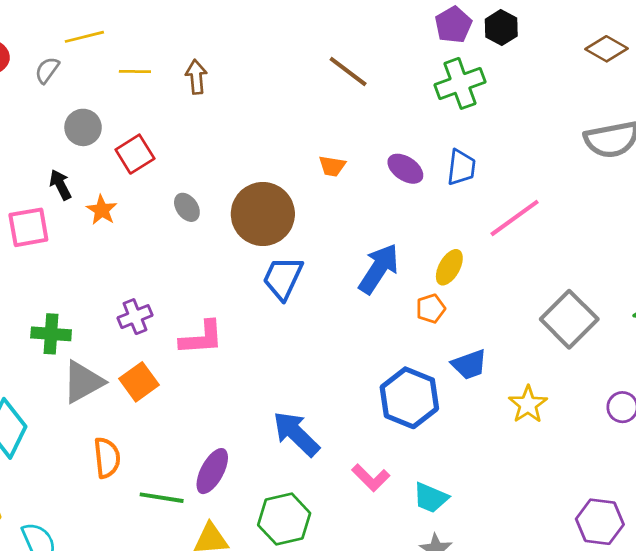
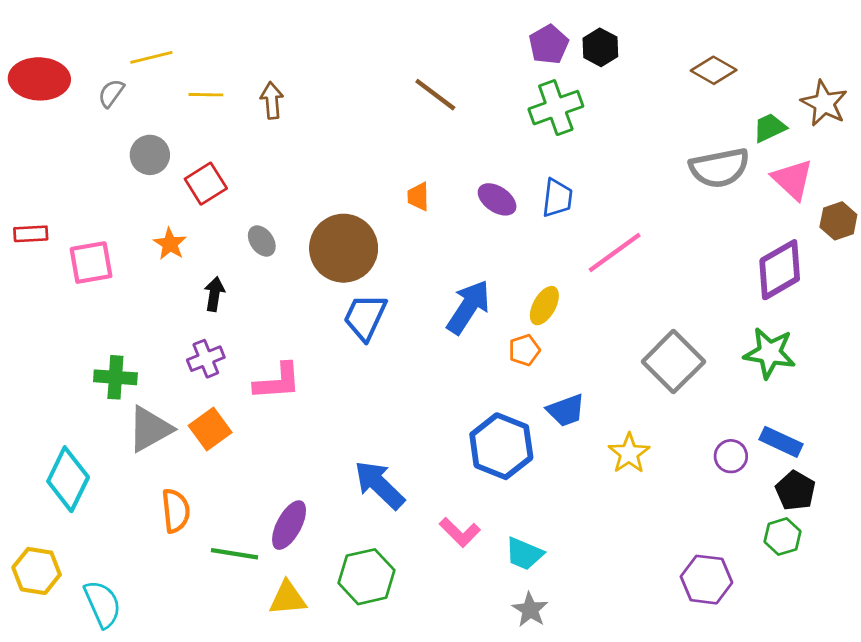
orange trapezoid: (332, 166) -> (418, 197), turned 80
black arrow: (60, 185) -> (214, 294), moved, turned 36

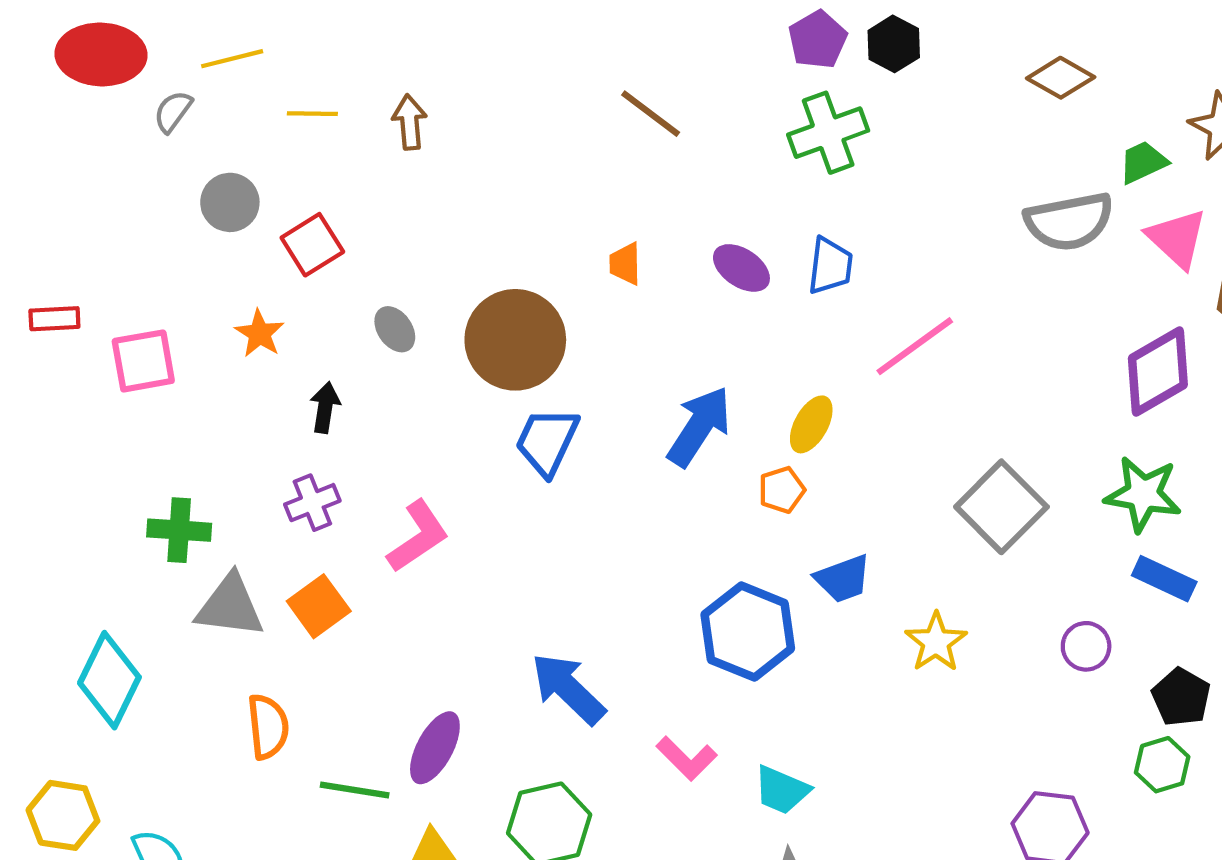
red ellipse: (39, 79) -> (101, 54), moved
pink L-shape: (278, 382) -> (418, 536), turned -30
gray triangle: (150, 429) -> (230, 606), turned 36
blue rectangle: (781, 442) -> (1164, 579), moved

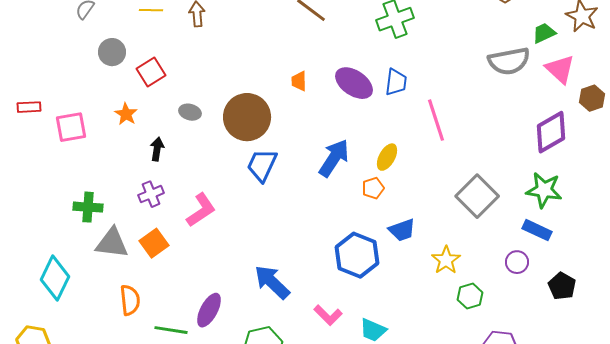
purple ellipse: (741, 268) -> (354, 83), size x1.4
gray ellipse: (395, 329) -> (190, 112), turned -40
pink line: (915, 346) -> (436, 120), turned -72
blue rectangle: (1164, 579) -> (537, 230), moved
green hexagon: (1162, 765) -> (470, 296), moved

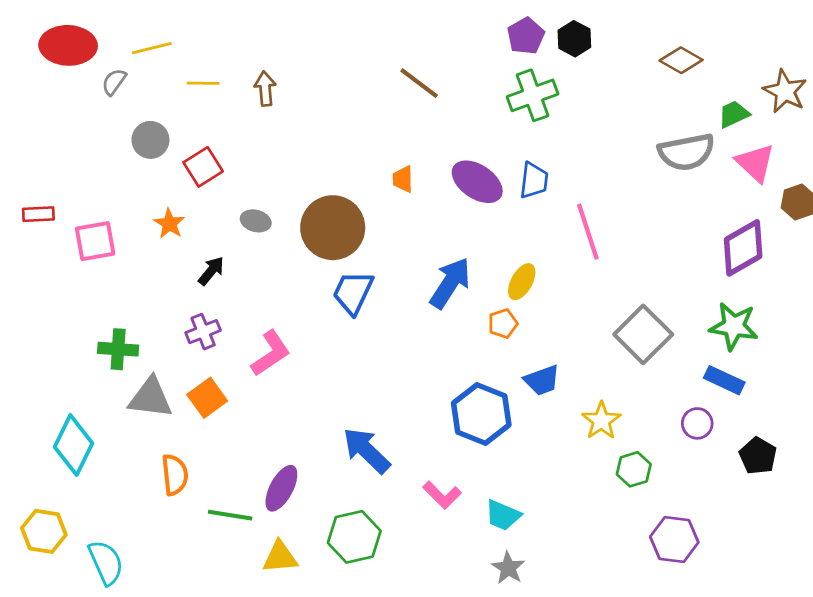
black arrow: (157, 149) -> (211, 271), turned 30

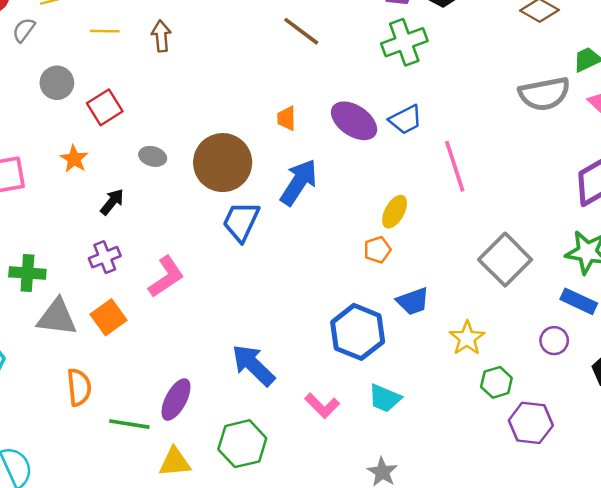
blue trapezoid: (534, 180) -> (406, 120), turned 56
blue arrow: (450, 283) -> (299, 182), moved
cyan trapezoid: (503, 515) -> (385, 398), moved
purple hexagon: (674, 540) -> (531, 423), moved

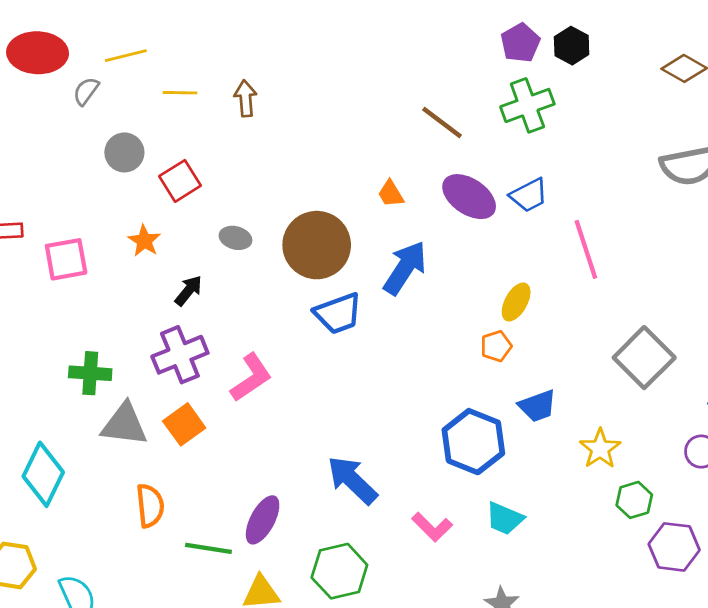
brown line: (301, 31) -> (442, 123), moved
orange trapezoid: (286, 118) -> (391, 194), turned -30
blue trapezoid: (241, 221) -> (338, 313), turned -135
purple cross: (105, 257) -> (180, 355), size x1.5

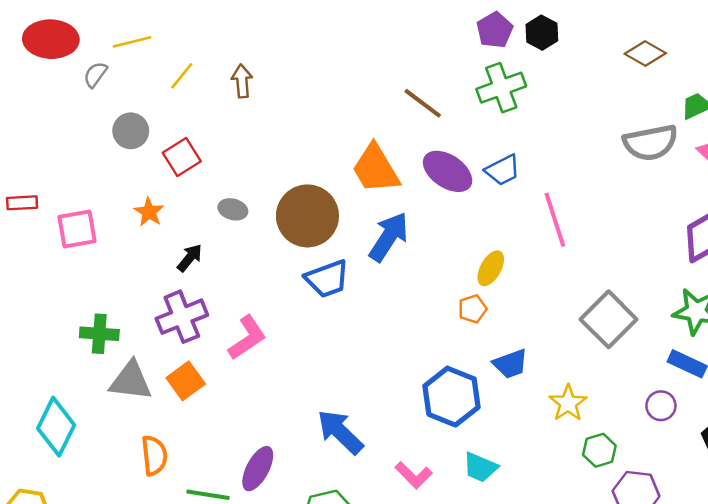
yellow line: (180, 93) -> (182, 76), turned -52
orange trapezoid: (391, 194) -> (376, 169), size x2.0

